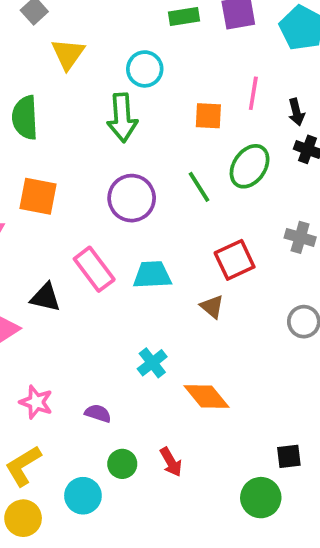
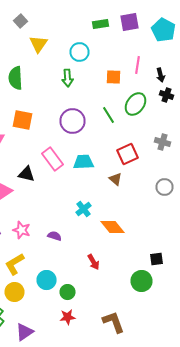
green arrow: (122, 118) -> (68, 78), size x0.7
green circle: (122, 464) -> (68, 292), moved

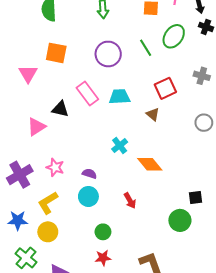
cyan circle: (46, 280) -> (88, 196), moved

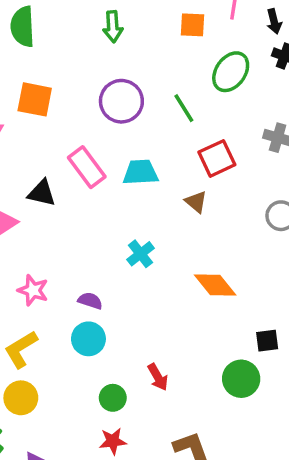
green line: (146, 48) -> (184, 108), moved
orange diamond: (150, 164) -> (215, 285), moved
red arrow: (130, 201) -> (158, 377), moved

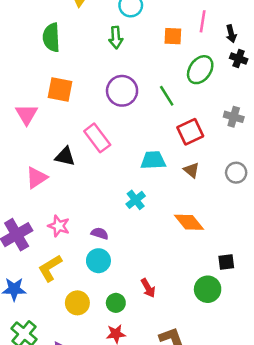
cyan trapezoid: (141, 172) -> (153, 160), moved
brown triangle: (196, 202) -> (191, 170), moved
yellow circle: (21, 398) -> (77, 303), moved

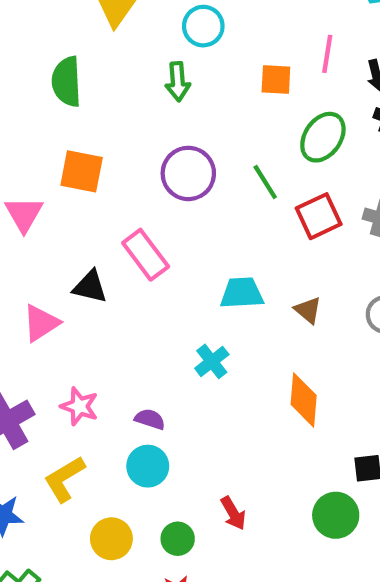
red square: (190, 132) -> (319, 216), moved
orange diamond: (189, 222) -> (304, 400), turned 44

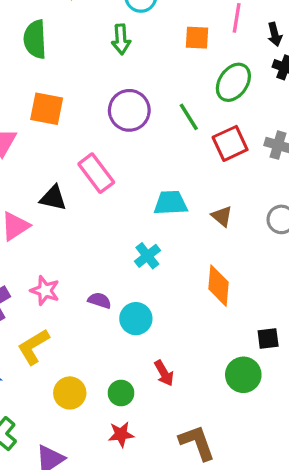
cyan circle: (148, 466) -> (136, 319), moved

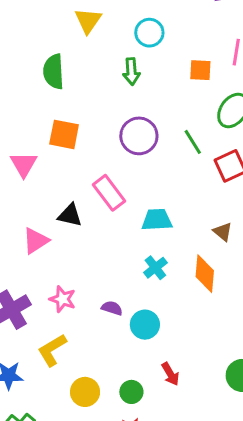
cyan trapezoid: (171, 203) -> (157, 220), moved
orange diamond: (219, 286) -> (205, 274), moved

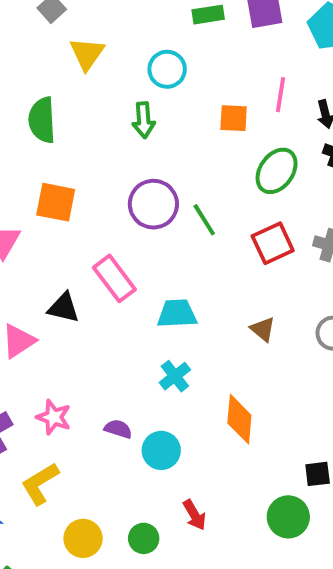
green line: (193, 142) -> (204, 220), moved
orange diamond: (205, 274) -> (239, 419), moved

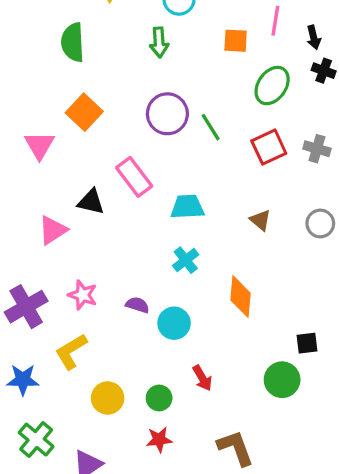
orange square: (56, 202) -> (84, 112), turned 32

